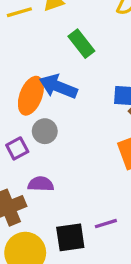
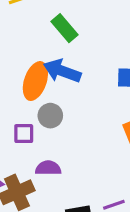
green rectangle: (81, 44) -> (65, 28), moved
purple square: (17, 148) -> (24, 134), turned 30

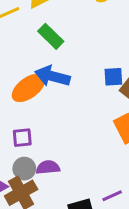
orange ellipse: (35, 81) -> (28, 88), turned 40
gray circle: (50, 116) -> (24, 169), moved

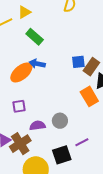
blue arrow: (52, 76) -> (37, 64), size x0.7
gray circle: (24, 169) -> (60, 121), moved

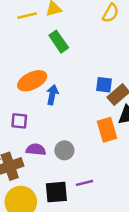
blue arrow: (37, 64) -> (52, 95), moved, turned 77

